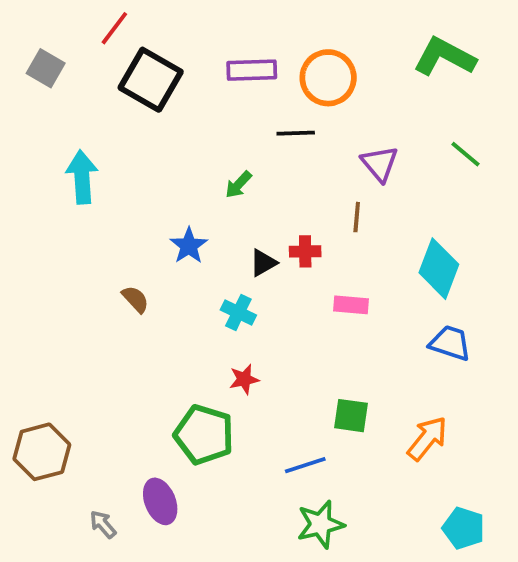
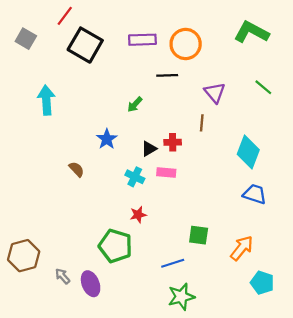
pink rectangle: (351, 305) -> (166, 172), moved
gray arrow: (103, 524) -> (63, 276), moved
cyan pentagon: (464, 528) -> (262, 283), moved

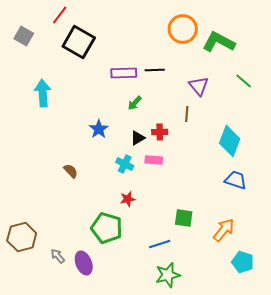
green L-shape: (251, 32) -> (219, 42), moved
purple rectangle: (142, 40) -> (124, 73), moved
orange circle: (186, 44) -> (183, 29), moved
green arrow: (135, 104) -> (135, 103), moved
brown semicircle: (77, 169) -> (71, 171), moved

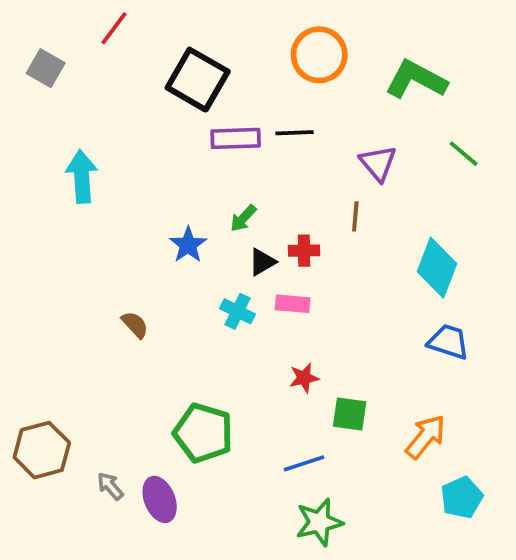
orange circle: (183, 29) -> (319, 55), moved
black square: (79, 42) -> (198, 80), moved
green arrow: (135, 103) -> (243, 218), moved
red star: (128, 199) -> (304, 378), moved
cyan pentagon: (243, 262) -> (462, 498), turned 30

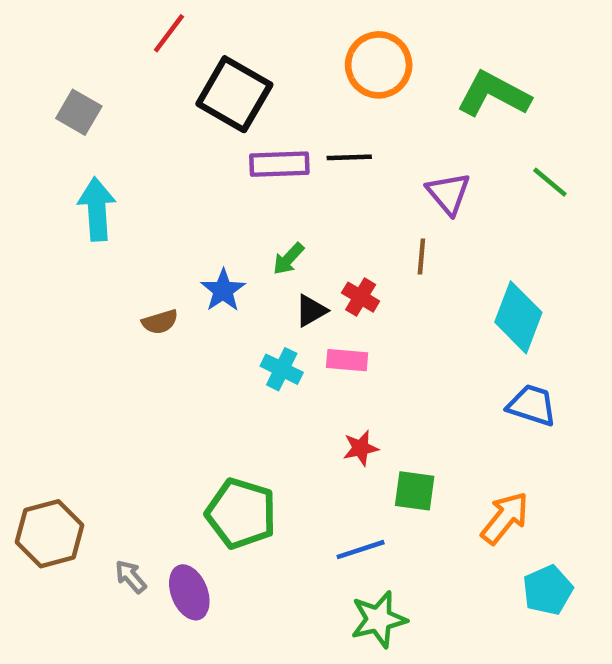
red line: (114, 28) -> (169, 33), moved
gray square: (46, 68) -> (79, 112), moved
red cross: (304, 251) -> (361, 297), turned 32
brown semicircle: (135, 325) -> (160, 322), moved, turned 116

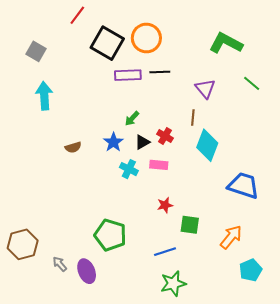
orange circle: (379, 65) -> (146, 38), moved
blue star: (223, 290) -> (113, 142), moved
cyan diamond: (518, 317) -> (207, 145), moved
blue trapezoid: (532, 405) -> (243, 186), size x1.4

